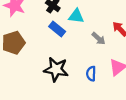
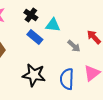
blue semicircle: (91, 74) -> (67, 79), size x1.5

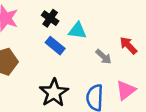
black star: (34, 75) -> (54, 93), turned 30

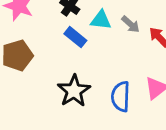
gray arrow: (104, 57) -> (131, 24), moved

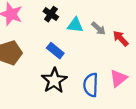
blue rectangle: (75, 37) -> (55, 51), moved

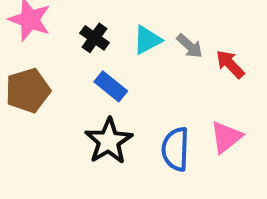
black cross: (51, 14) -> (95, 38), moved
cyan triangle: (75, 25) -> (147, 40), turned -35

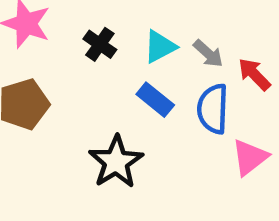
blue rectangle: (111, 86) -> (155, 100), moved
blue semicircle: (175, 149) -> (213, 109), moved

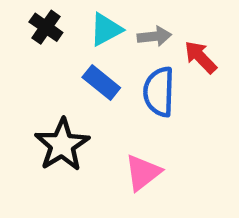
gray arrow: (208, 54) -> (154, 36), turned -48
pink triangle: (250, 157) -> (143, 172), moved

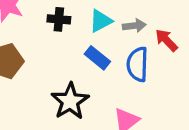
black cross: (46, 27) -> (59, 19), turned -30

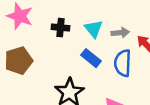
cyan triangle: (101, 21) -> (94, 29), turned -42

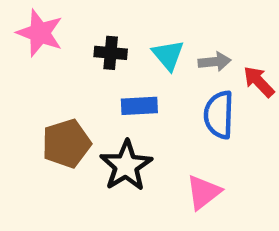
blue rectangle: (91, 58) -> (139, 106), moved, turned -42
brown pentagon: (19, 61) -> (66, 144), moved

